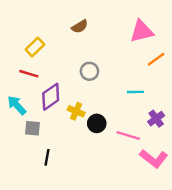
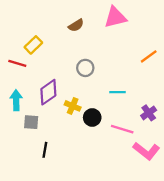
pink triangle: (142, 31) -> (115, 17), moved
red line: (29, 74) -> (17, 63), moved
cyan line: (135, 92) -> (118, 92), moved
cyan arrow: (17, 105) -> (16, 100), turned 42

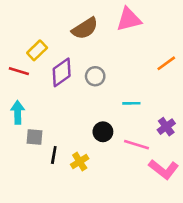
brown semicircle: (76, 25) -> (85, 28), size x1.5
purple diamond: (48, 92) -> (62, 72), moved
yellow cross: (73, 106) -> (80, 162), moved, turned 35
black line: (45, 150) -> (54, 155), moved

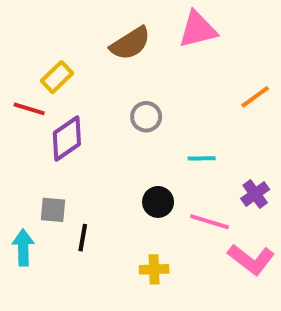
purple diamond: (62, 72) -> (67, 139), moved
cyan arrow: (18, 112) -> (23, 248), moved
yellow cross: (80, 162) -> (154, 269), moved, turned 30

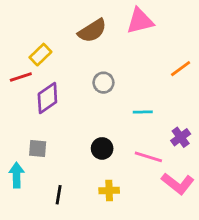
red line: (29, 109) -> (21, 77), turned -35
black circle: (158, 202) -> (102, 148), moved
black line: (83, 238) -> (59, 195), moved

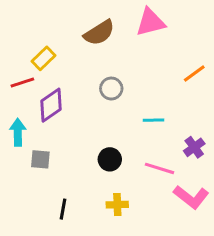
cyan arrow: (17, 175) -> (18, 132), moved

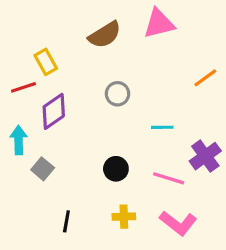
yellow rectangle: (43, 58) -> (46, 62), turned -75
purple cross: (194, 147) -> (205, 156), size x1.4
gray square: (40, 159) -> (43, 169), turned 35
pink L-shape: (191, 197) -> (178, 223), moved

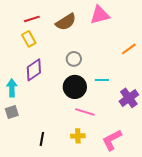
red line: (23, 87) -> (32, 19), moved
gray square: (43, 169) -> (12, 112), moved, turned 32
black circle: (116, 169) -> (75, 87), moved, size x1.5
pink line: (169, 178) -> (85, 112), moved
pink L-shape: (178, 223) -> (112, 140), turned 115

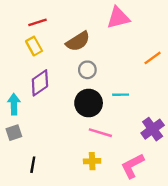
brown semicircle: (66, 22) -> (78, 41), moved
purple cross: (129, 98) -> (153, 129), moved
black line: (42, 139) -> (33, 165), moved

